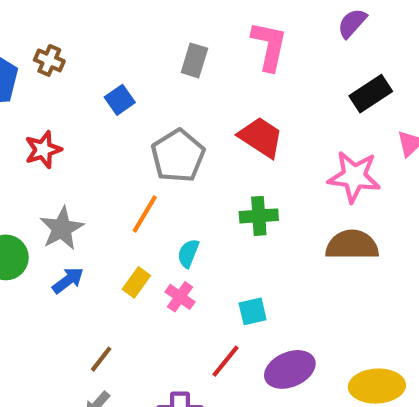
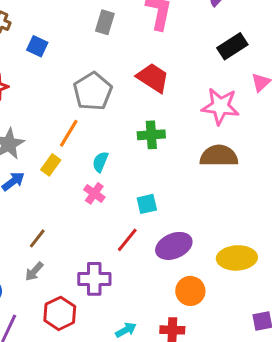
blue square: (120, 100) -> (37, 46), moved, turned -30
yellow rectangle: (136, 282) -> (51, 165), moved

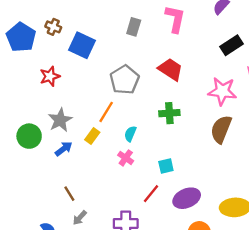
blue square: (37, 46) -> (82, 45), size x1.6
brown semicircle: (219, 156) -> (221, 129), turned -68
brown line: (37, 238) -> (69, 194), moved, turned -70

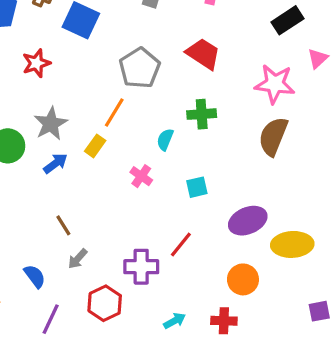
cyan semicircle: (130, 134) -> (165, 140), moved
red line: (151, 194) -> (181, 244), moved
purple ellipse: (187, 198) -> (248, 221), moved

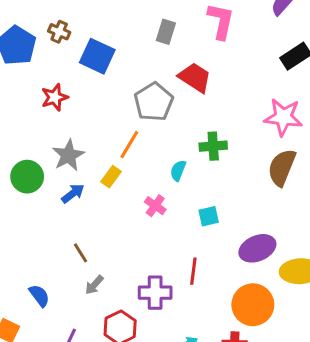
red trapezoid: (203, 54) -> (195, 77), moved
red line: (181, 244) -> (193, 271), turned -32
blue semicircle: (35, 276) -> (39, 296), moved
orange circle: (243, 279) -> (253, 305), size x1.4

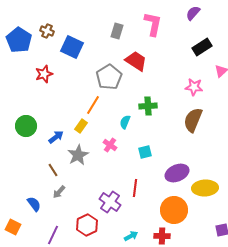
pink star: (283, 117) -> (194, 87), size x0.7
gray star: (68, 155) -> (78, 155), moved
brown line: (80, 253) -> (53, 170), moved
gray arrow: (94, 285) -> (59, 192), moved
purple cross: (155, 293) -> (110, 202), turned 35

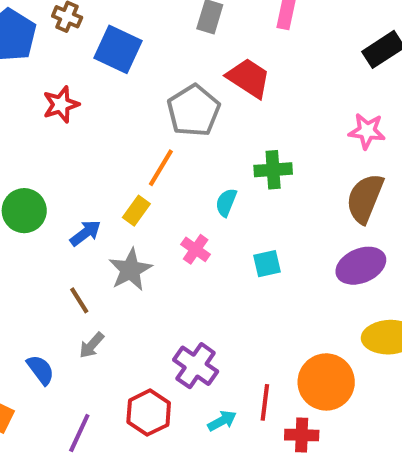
purple ellipse: (177, 173) -> (361, 266), moved
red line: (135, 188) -> (265, 402), moved
cyan arrow: (131, 236) -> (222, 421), moved

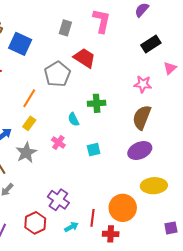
orange line: (161, 168) -> (29, 98), moved
cyan semicircle: (226, 202) -> (73, 119), turned -48

